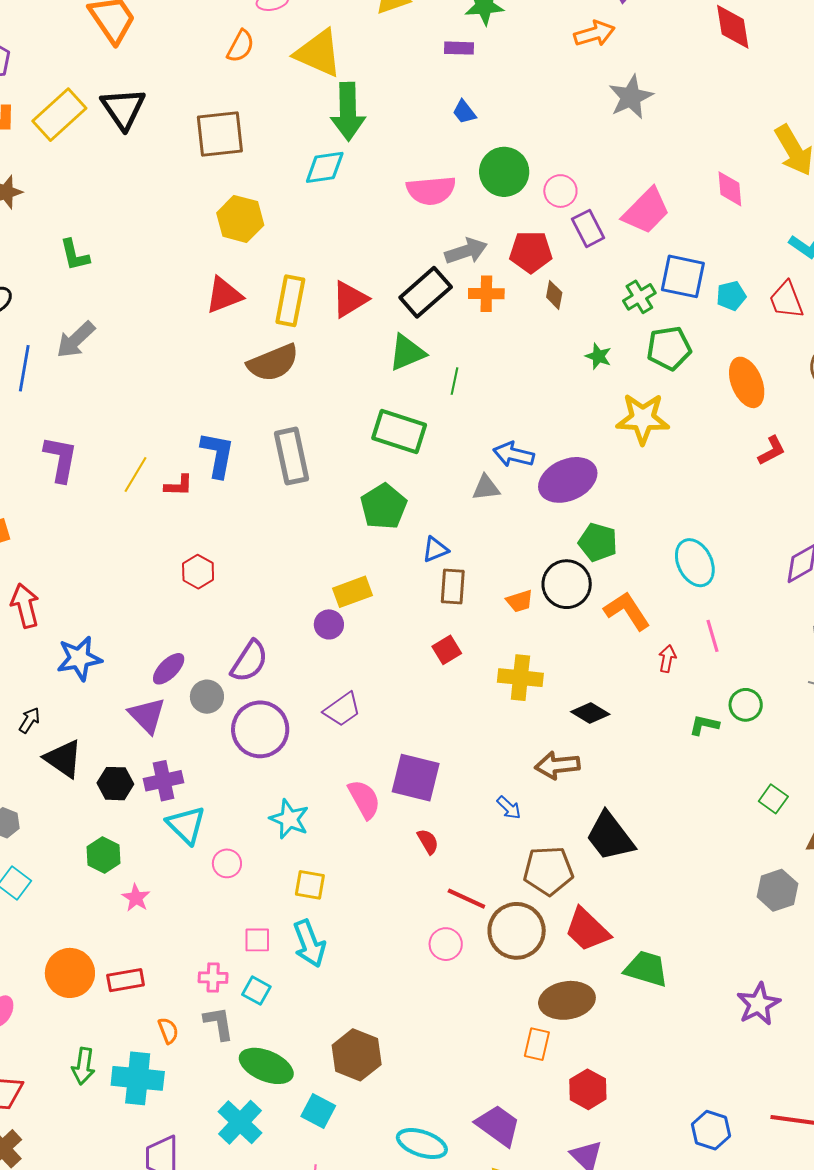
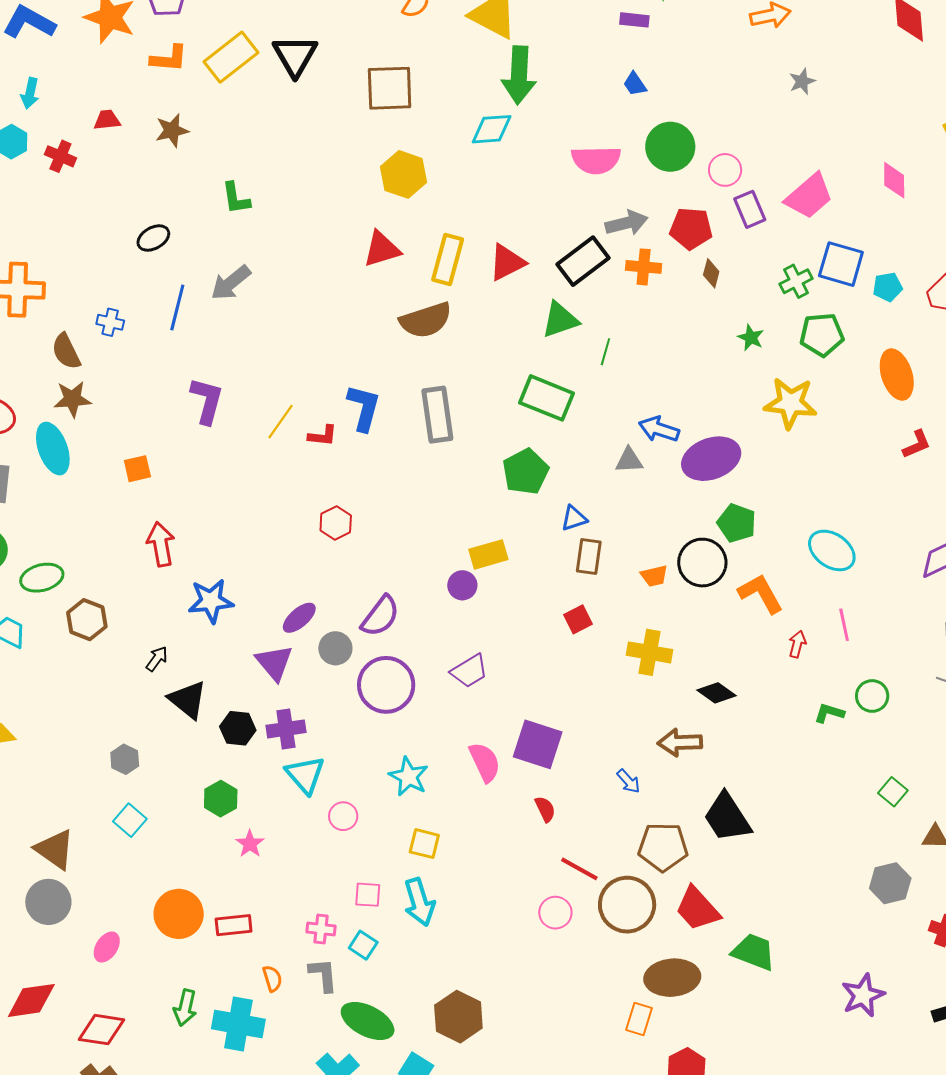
gray star: (631, 97) -> (802, 81), size x0.6
cyan ellipse: (695, 563) -> (832, 550), turned -33

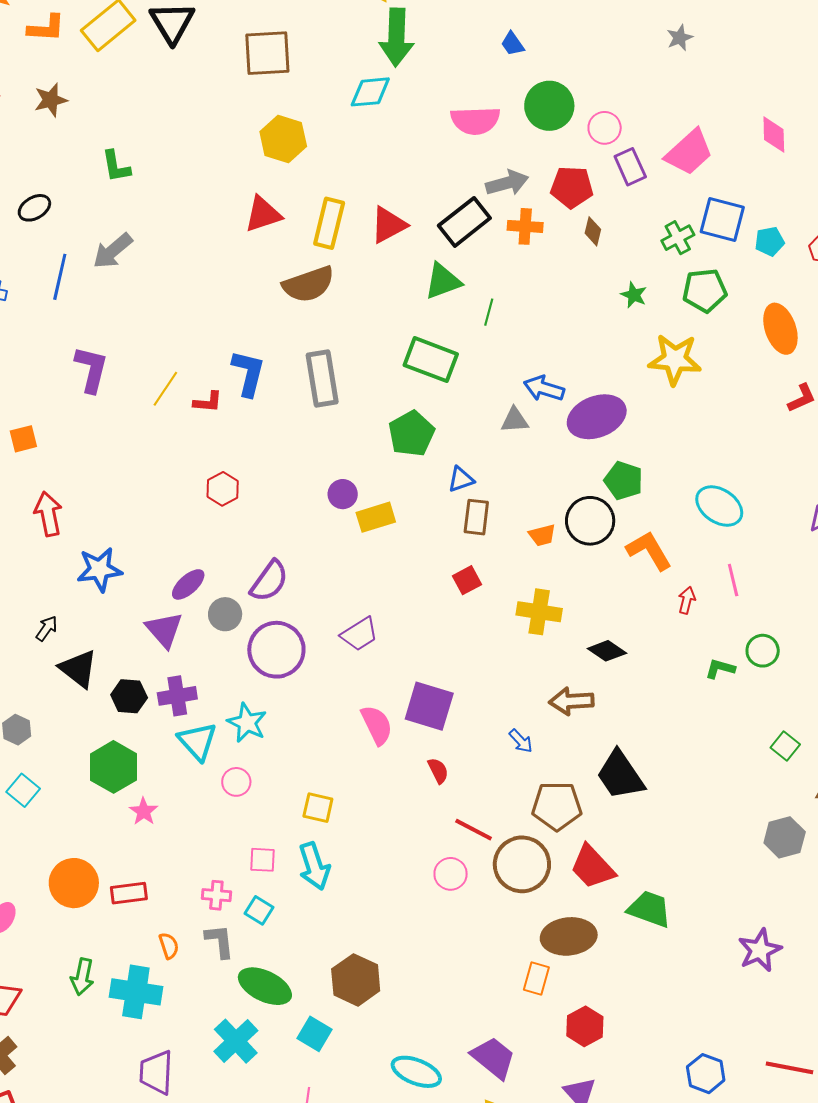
purple circle: (462, 585) -> (343, 494), moved
cyan star: (409, 777) -> (247, 723), moved
green hexagon: (221, 799) -> (113, 767), size x1.4

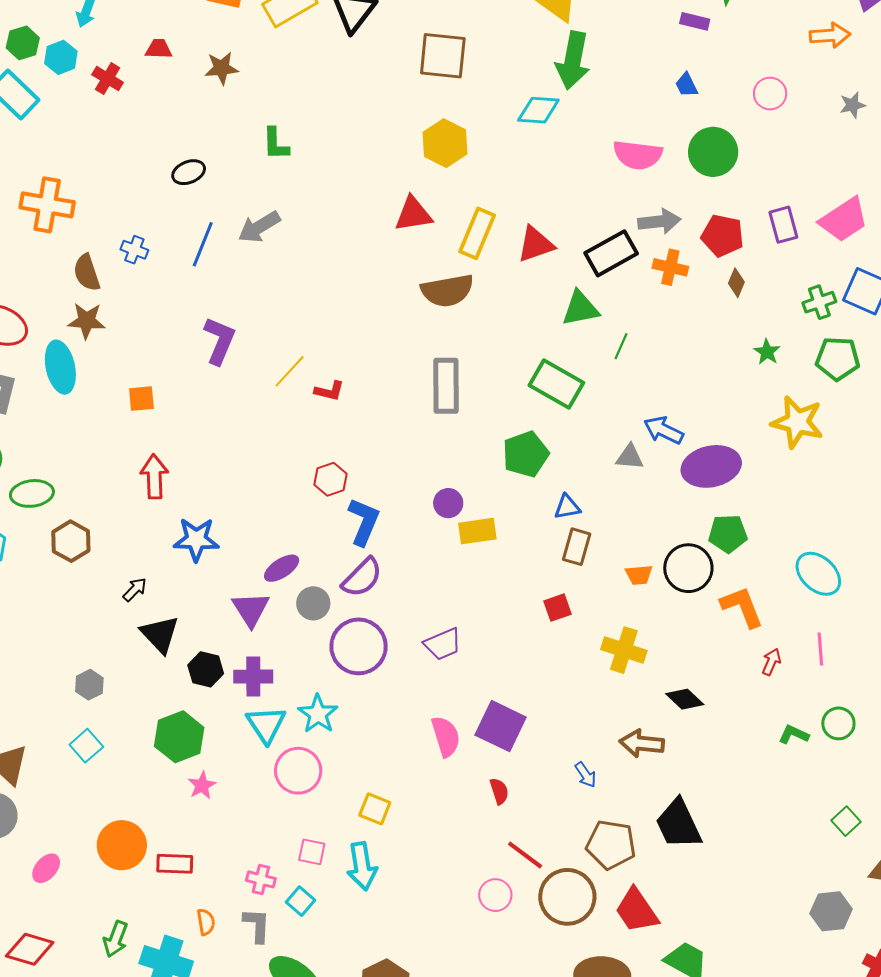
pink circle: (605, 128) -> (770, 94), moved
blue L-shape: (248, 373) -> (364, 522), moved
green pentagon: (624, 481) -> (728, 534), turned -30
pink circle: (236, 782) -> (298, 771), size x1.6

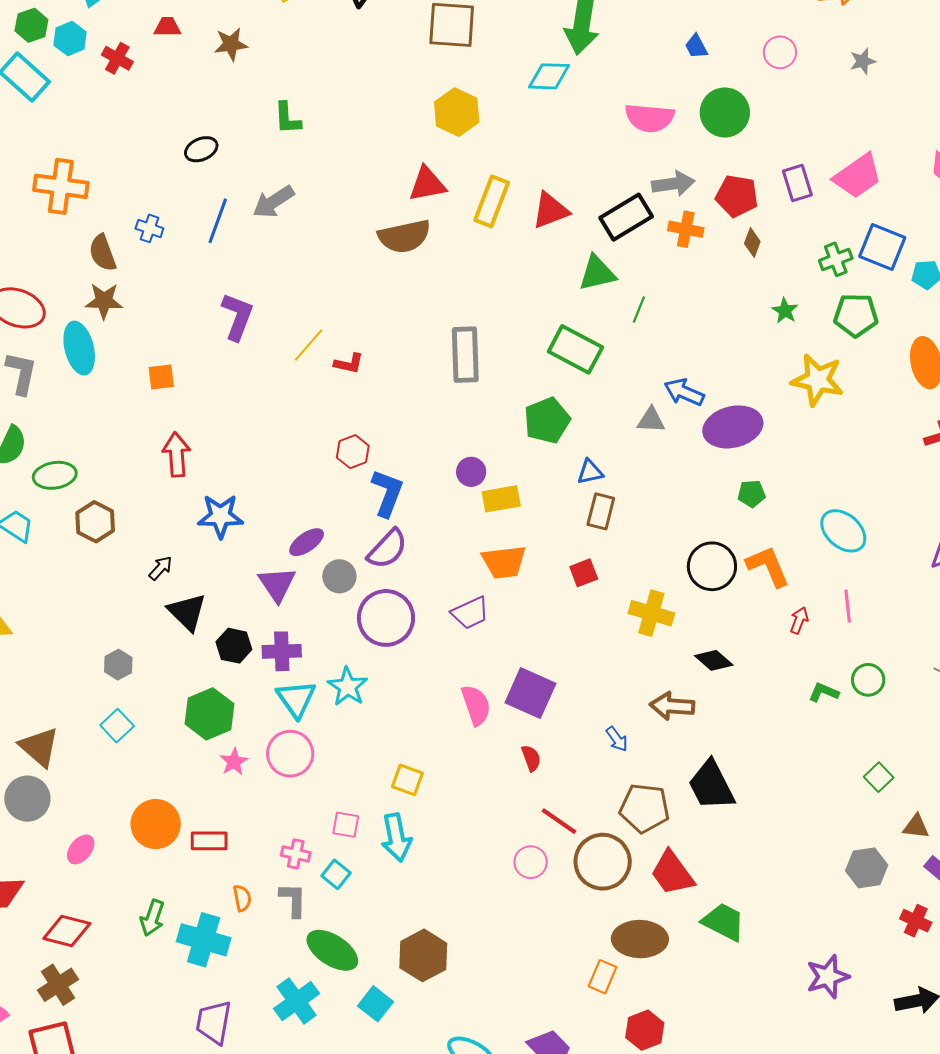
brown semicircle: (447, 291) -> (404, 236), moved
green pentagon: (728, 534) -> (752, 494), size x0.7
black circle: (688, 568) -> (712, 566), moved
orange trapezoid: (639, 575) -> (504, 562), moved, size x1.6
pink circle: (298, 771) -> (290, 754), moved

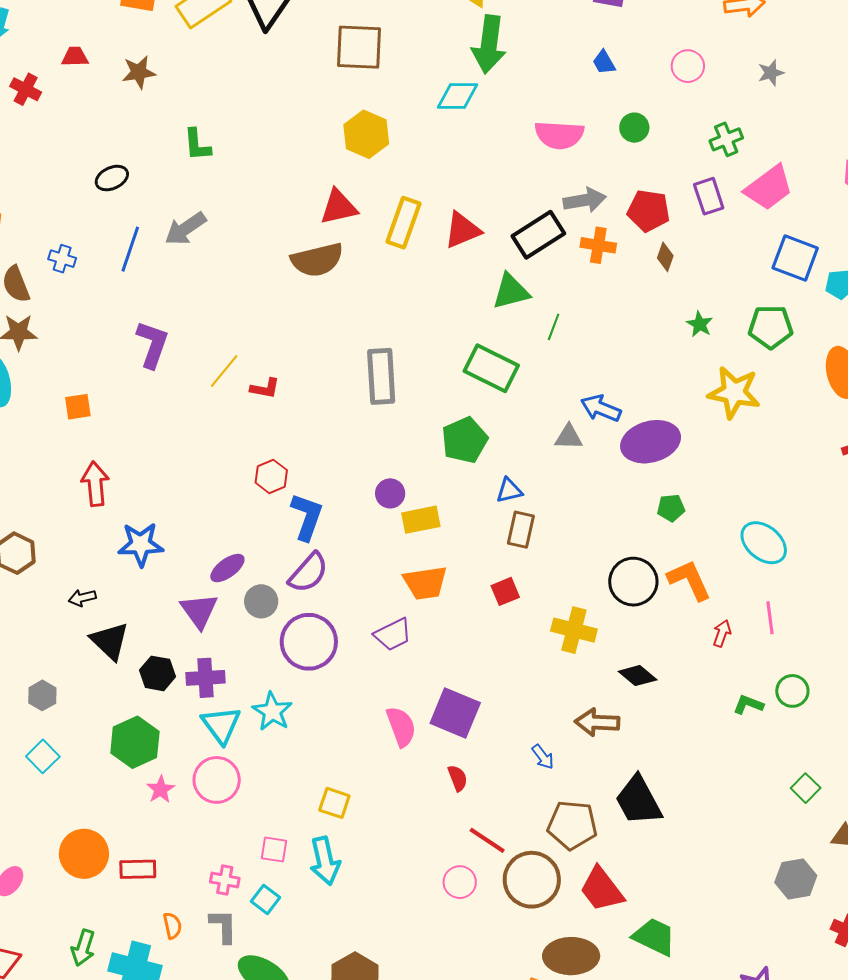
green circle: (725, 112) -> (634, 128), size x0.6
green cross: (836, 259) -> (726, 139), moved
black arrow: (161, 568) -> (82, 598), turned -144

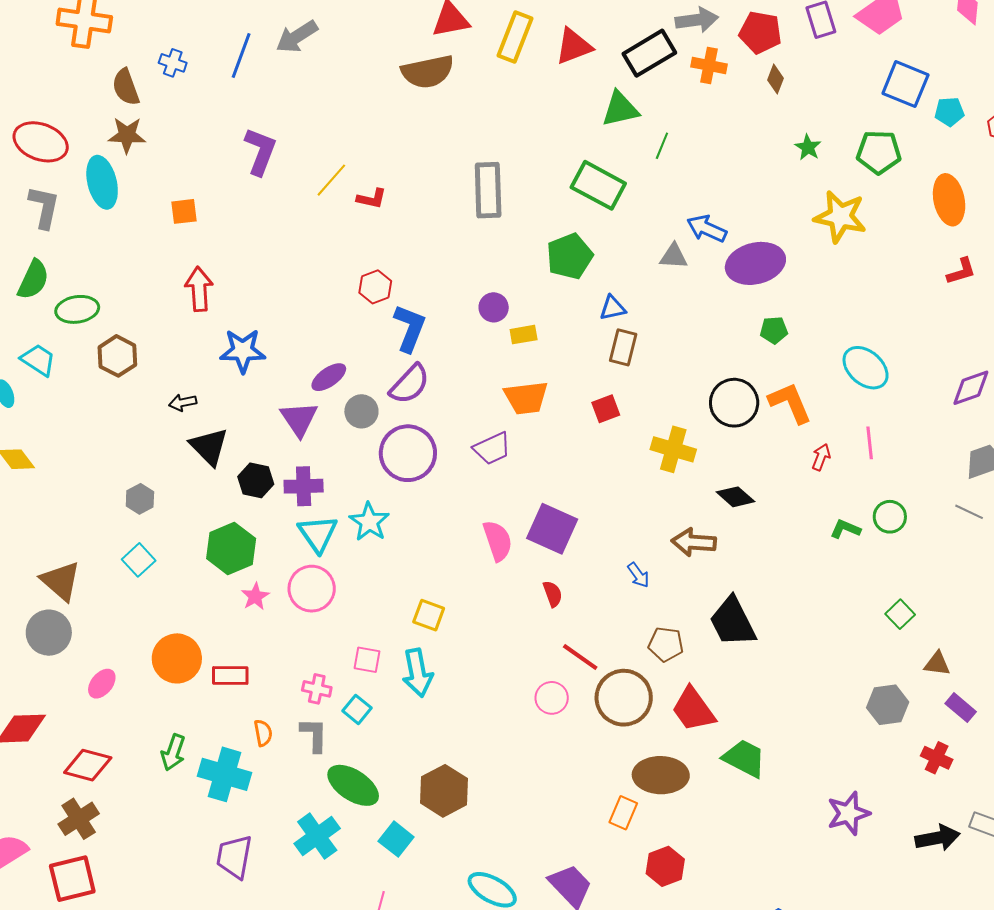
yellow rectangle: (421, 520) -> (524, 335), size x0.7
brown pentagon: (572, 825) -> (666, 644), size x0.7

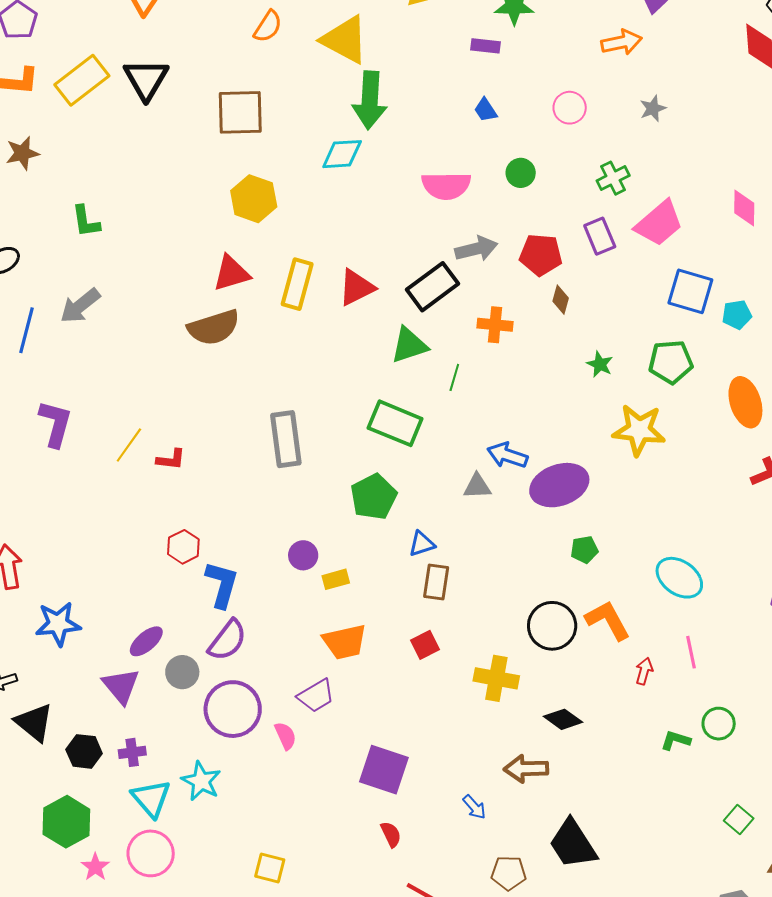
orange cross: (709, 65) -> (495, 325), moved
purple cross: (304, 486) -> (132, 752), size x0.7
pink semicircle: (498, 541) -> (285, 736), moved, size x0.7

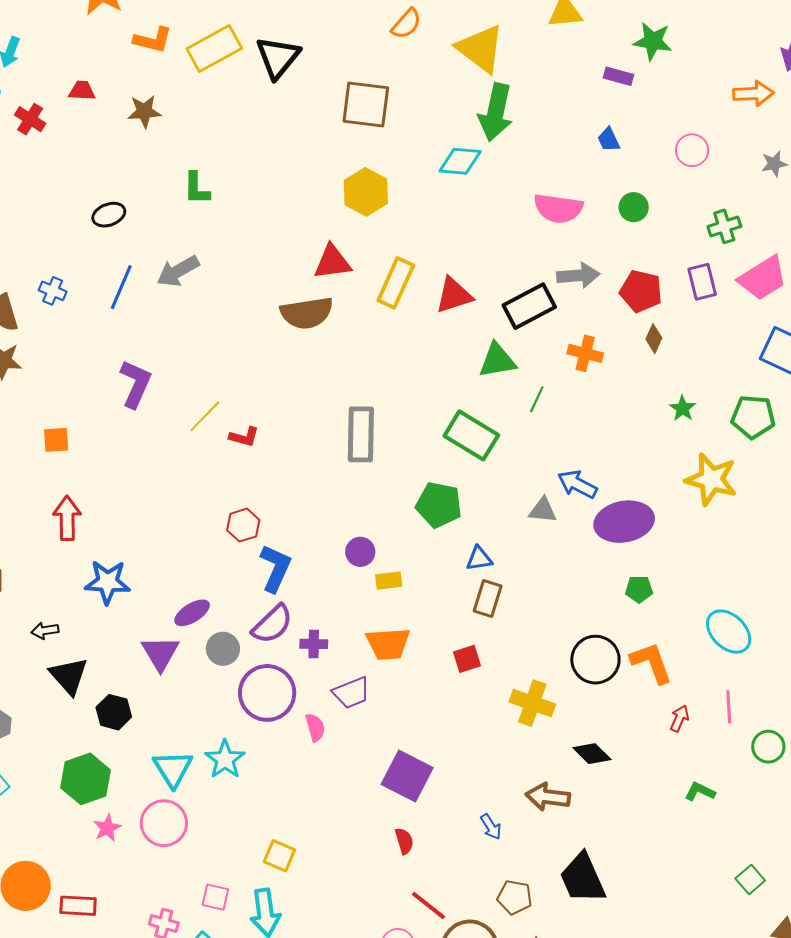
green pentagon: (374, 497) -> (439, 505), turned 30
green circle: (719, 724) -> (768, 747), moved
purple cross: (132, 752) -> (314, 644), moved

